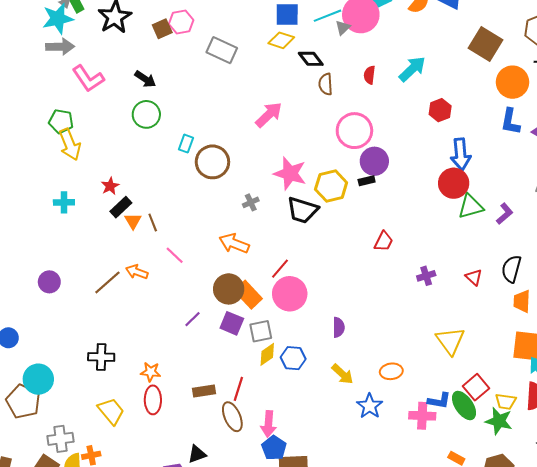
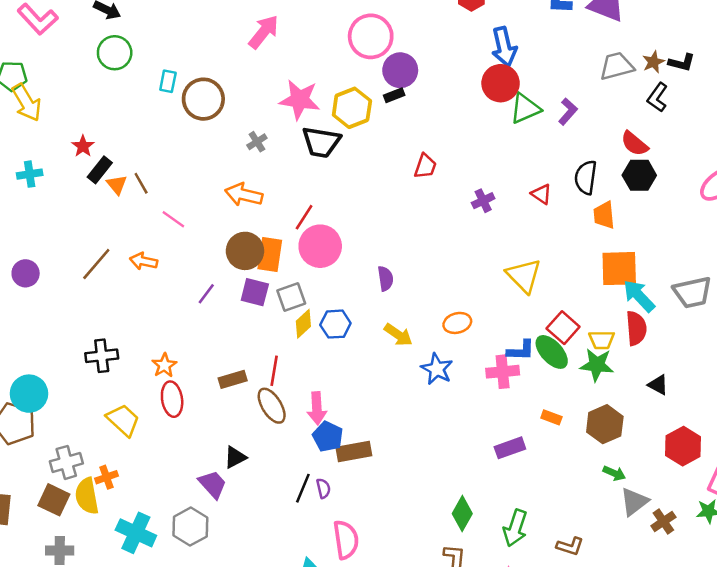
orange arrow: (137, 272) -> (143, 261), moved
orange rectangle: (248, 295) -> (270, 254), turned 60
orange star: (151, 372) -> (164, 365), turned -30

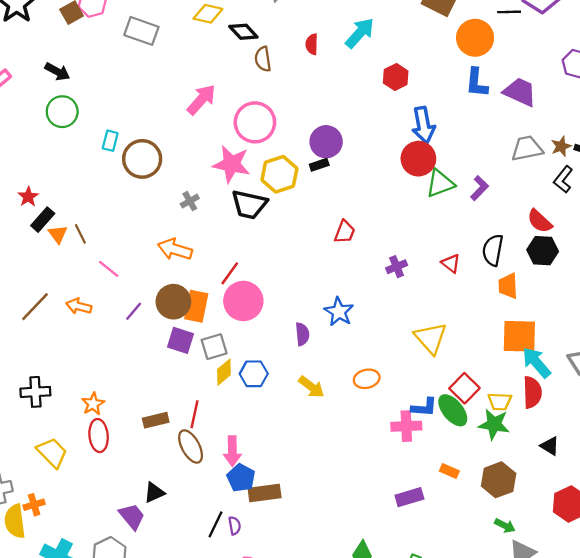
pink circle: (371, 36) -> (255, 122), moved
purple line: (206, 294) -> (134, 311), moved
blue star: (437, 369) -> (339, 312), moved

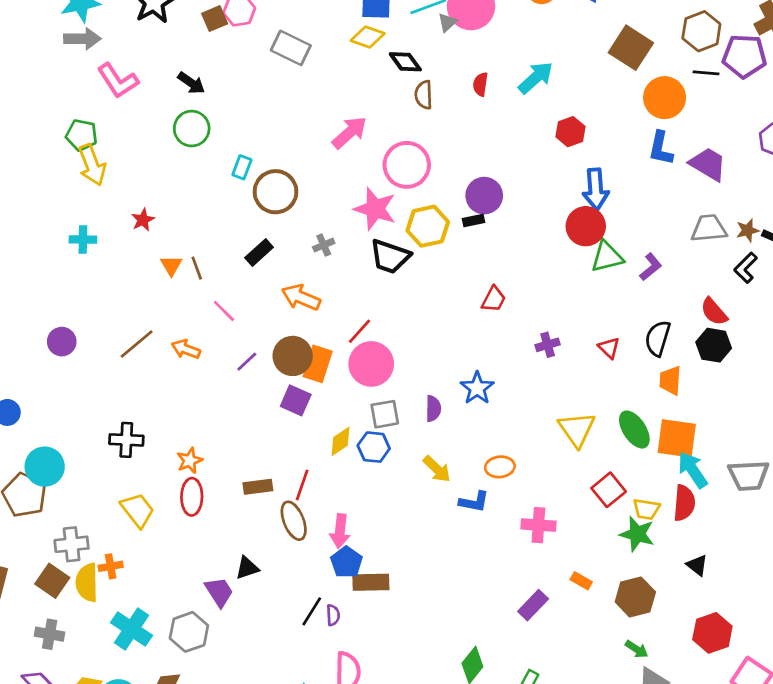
black rectangle: (43, 220) -> (259, 252), moved
gray square: (214, 347) -> (385, 414), moved
blue L-shape: (424, 407) -> (474, 502), moved
green ellipse: (453, 410) -> (634, 430), moved
purple rectangle: (409, 497) -> (533, 605), turned -36

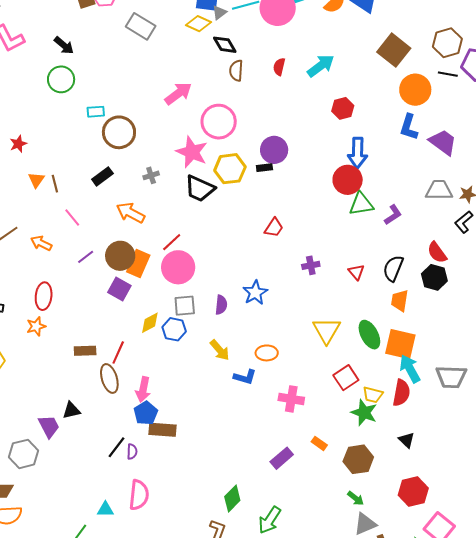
gray triangle: (447, 22) -> (219, 13), moved
cyan rectangle: (242, 167) -> (96, 112), turned 60
red ellipse: (192, 497) -> (44, 296), moved

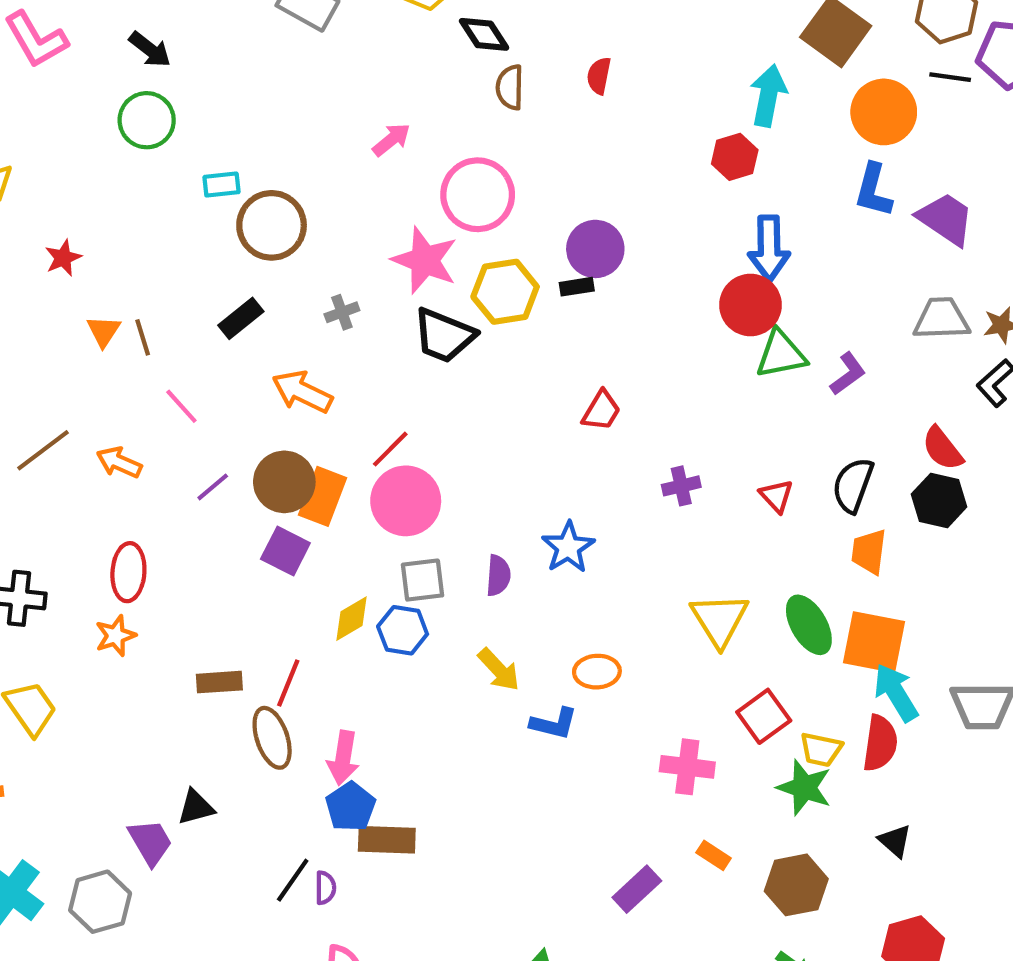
cyan arrow: (321, 66) -> (768, 96), moved, turned -40
pink arrow: (178, 93) -> (391, 140), size x0.7
pink cross: (291, 399) -> (687, 767), moved

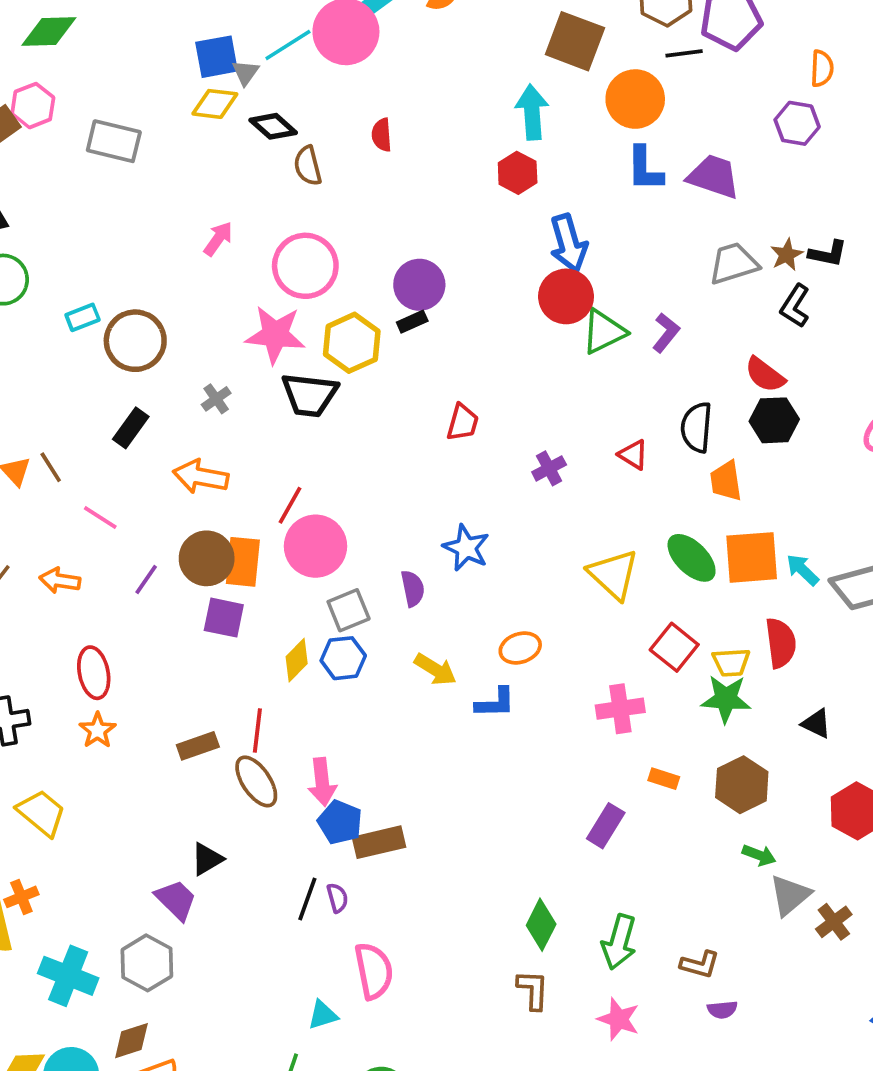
cyan arrow: (896, 693) -> (803, 570), moved, size x0.7

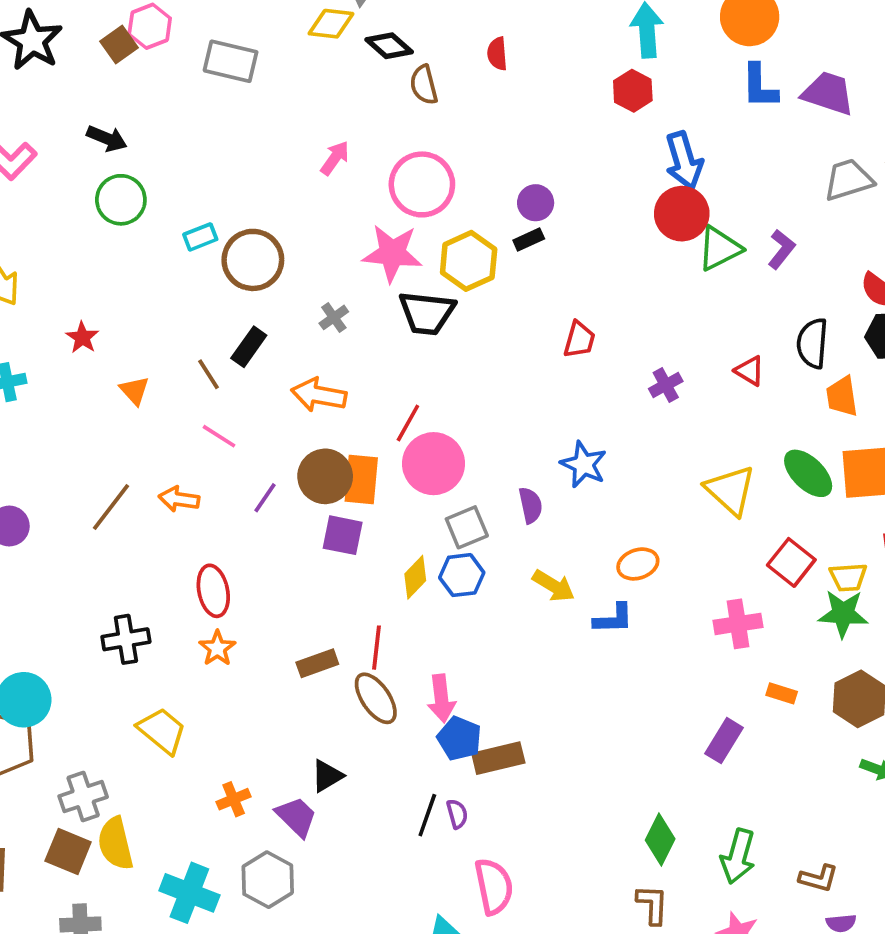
purple circle: (419, 285) -> (536, 203), size x0.7
brown line: (51, 467) -> (208, 374), moved
orange cross: (21, 897) -> (234, 799), moved

